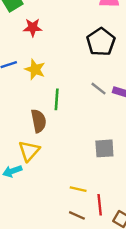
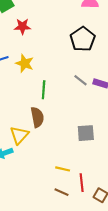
brown semicircle: (39, 121) -> (37, 117), moved

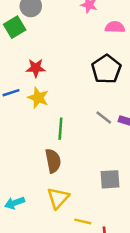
red star: (22, 26) -> (36, 68), moved
yellow triangle: (19, 135) -> (58, 198), moved

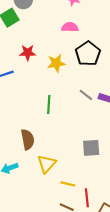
pink semicircle: (115, 27) -> (70, 27), moved
yellow star: (38, 98) -> (56, 63), moved, turned -30
brown semicircle: (53, 161) -> (28, 139), moved

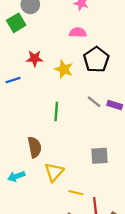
yellow star: (56, 63) -> (64, 69), turned 30

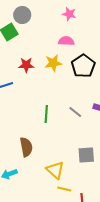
yellow star: (64, 69) -> (53, 63), moved, turned -30
gray line: (94, 102) -> (75, 112), moved
yellow triangle: (54, 172) -> (55, 170), moved, turned -30

